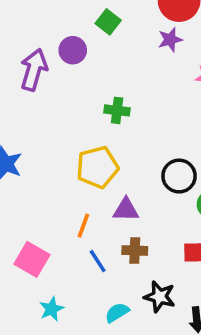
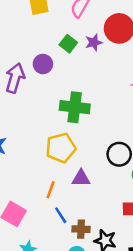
purple star: (170, 40) -> (94, 42), moved
green cross: (117, 110) -> (75, 107), size x1.6
brown cross: (135, 250) -> (81, 229), moved

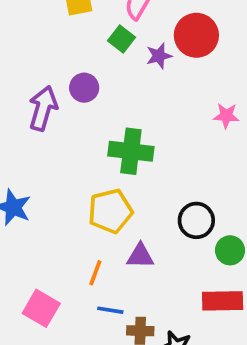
green square: (68, 44) -> (122, 39), moved
blue line: (61, 215) -> (110, 310), turned -48

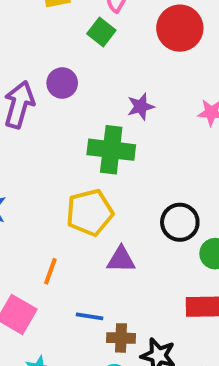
purple star: (159, 56) -> (141, 107), moved
orange line: (95, 273) -> (50, 271), moved

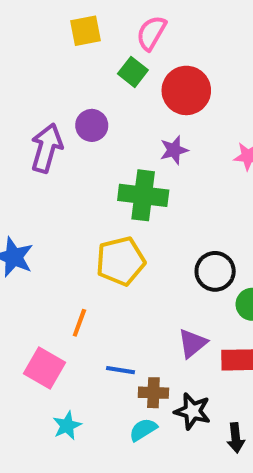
red circle: (180, 28) -> (186, 90), moved
purple triangle: (121, 260) -> (192, 343), moved, turned -40

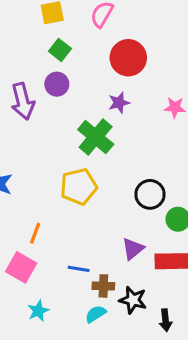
green square: (133, 72) -> (60, 50), moved
purple arrow: (47, 148) -> (23, 101), turned 150
green cross: (143, 195) -> (96, 137), turned 33
orange line: (79, 323) -> (35, 233), moved

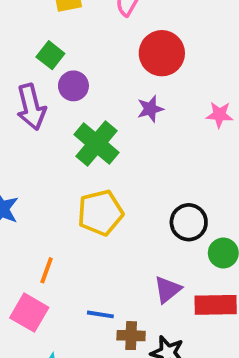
green square: (60, 50) -> (50, 55), moved
green cross: (96, 137) -> (97, 144), moved

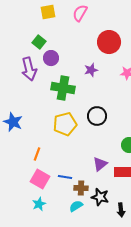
red circle: (162, 53) -> (109, 42), moved
green cross: (97, 144) -> (63, 88), turned -30
black circle: (189, 222) -> (97, 116), moved
pink square: (29, 313) -> (40, 179), moved

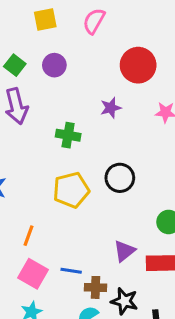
green square: (39, 42) -> (15, 65), moved
purple circle: (51, 58) -> (54, 65), moved
green cross: (63, 88) -> (68, 135), size x0.7

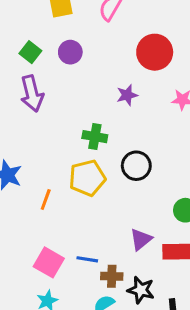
green cross: (68, 135) -> (95, 137), moved
orange line: (28, 236) -> (46, 199), moved

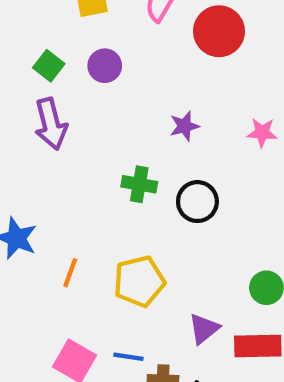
red circle: (155, 52) -> (219, 31), moved
black circle: (136, 166) -> (197, 202), moved
yellow pentagon: (87, 178) -> (139, 281), moved

